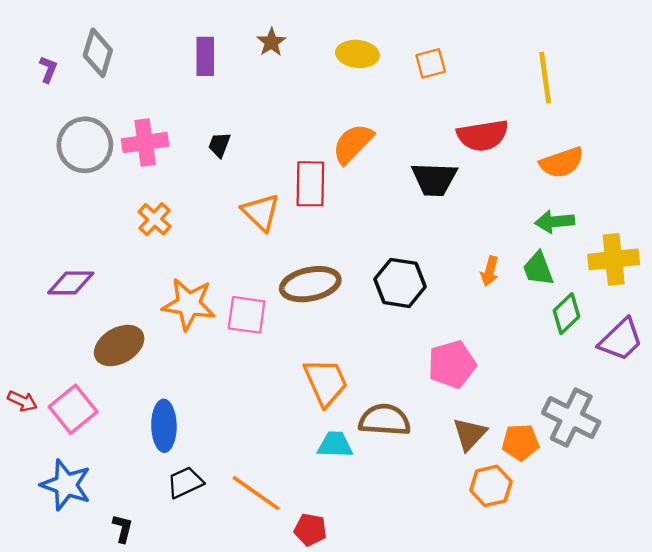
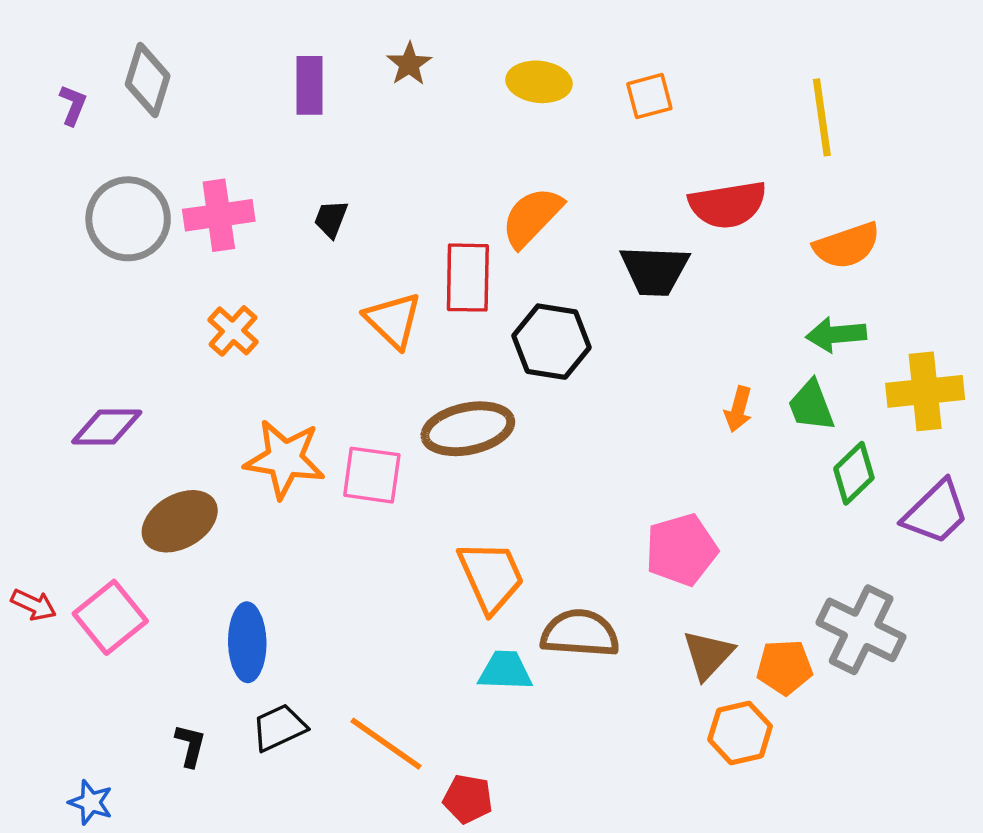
black hexagon: (400, 283) -> (551, 342), moved
blue star: (66, 485) -> (91, 802), moved, size x0.6
black L-shape: (123, 528) -> (190, 745), moved

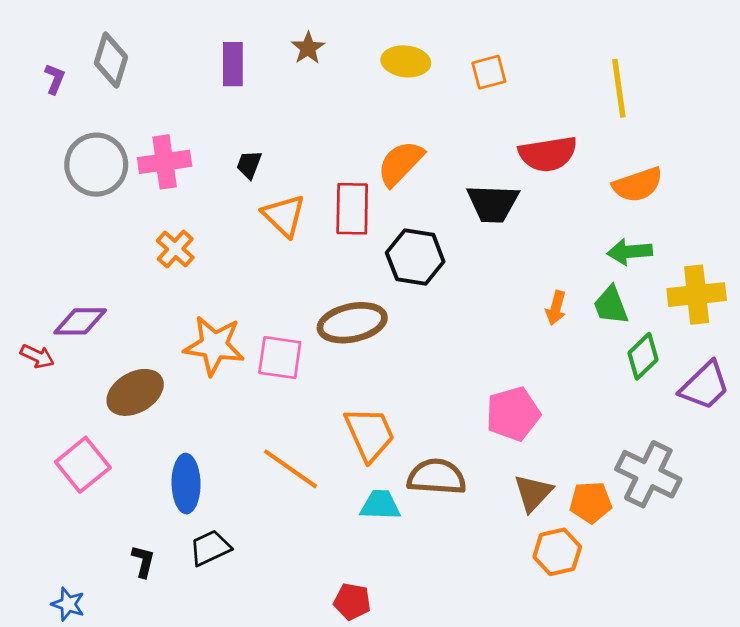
orange triangle: (393, 320) -> (284, 216), moved
red arrow: (34, 605) -> (37, 356), moved
orange line: (386, 744) -> (291, 469), moved

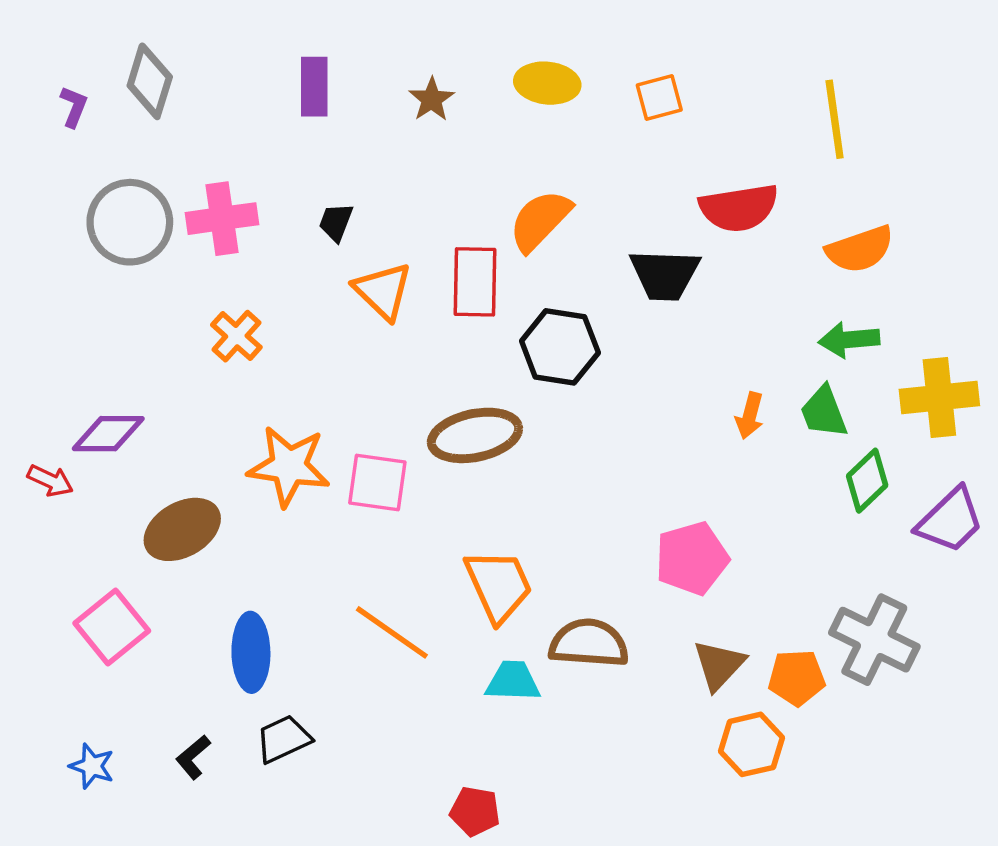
brown star: (308, 48) -> (432, 99), moved
black L-shape: (143, 561) -> (193, 757), turned -144
blue star: (68, 604) -> (92, 766), moved

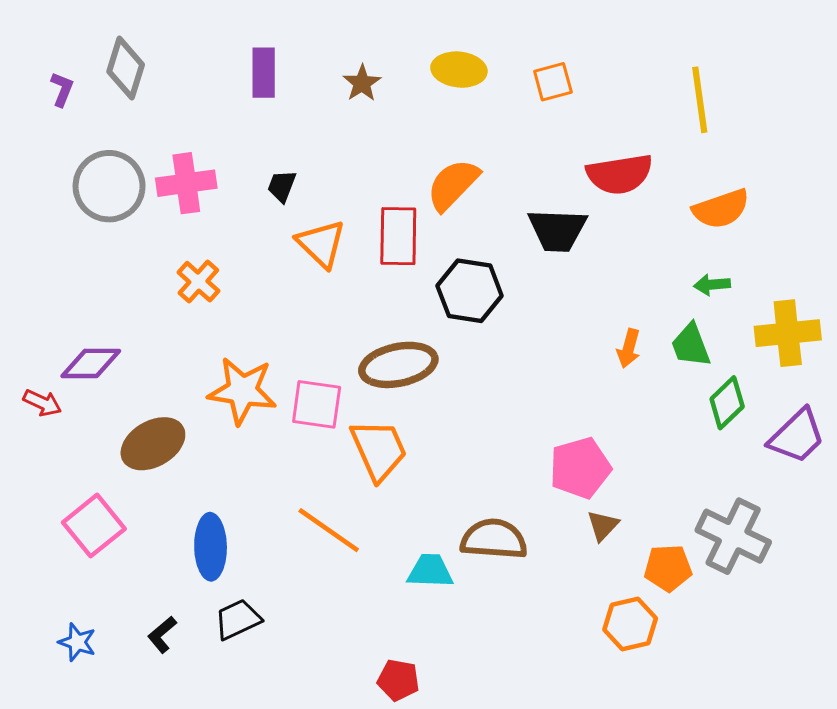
green arrow: (849, 340) -> (712, 285), size x0.7
orange trapezoid: (498, 585) -> (379, 450), moved
brown triangle: (719, 665) -> (603, 526), moved, size x0.7

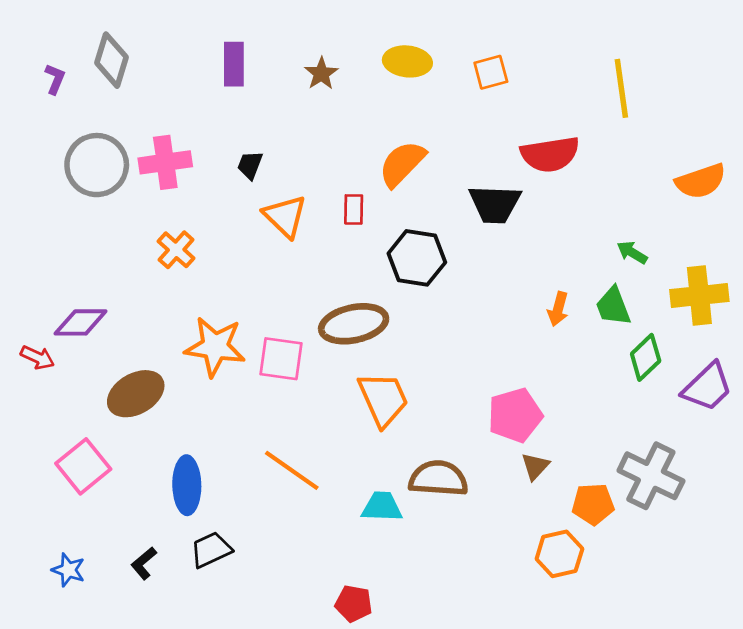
orange semicircle: (721, 209) -> (701, 181), moved
red rectangle: (398, 236) -> (354, 209), size x0.6
green arrow: (712, 285) -> (632, 252), turned 36
orange trapezoid: (379, 450) -> (383, 399), moved

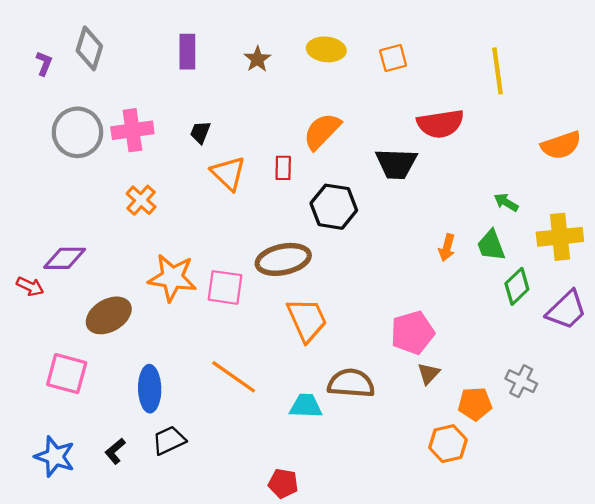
pink square: (83, 466) -> (67, 374), turned -36
gray cross: (651, 476) -> (521, 381), size x0.6
blue star: (68, 570) -> (55, 457), size x1.5

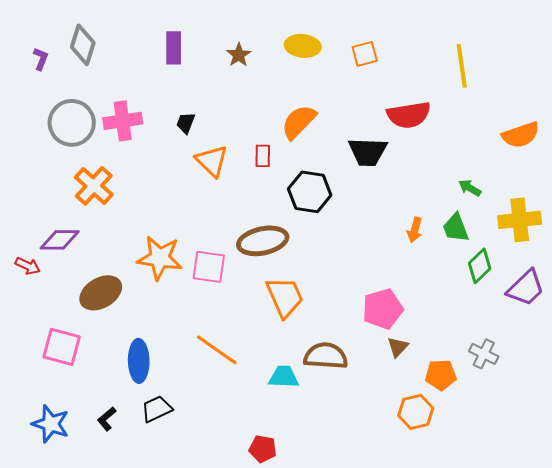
orange cross: (141, 200) -> (94, 186), moved, size x1.4

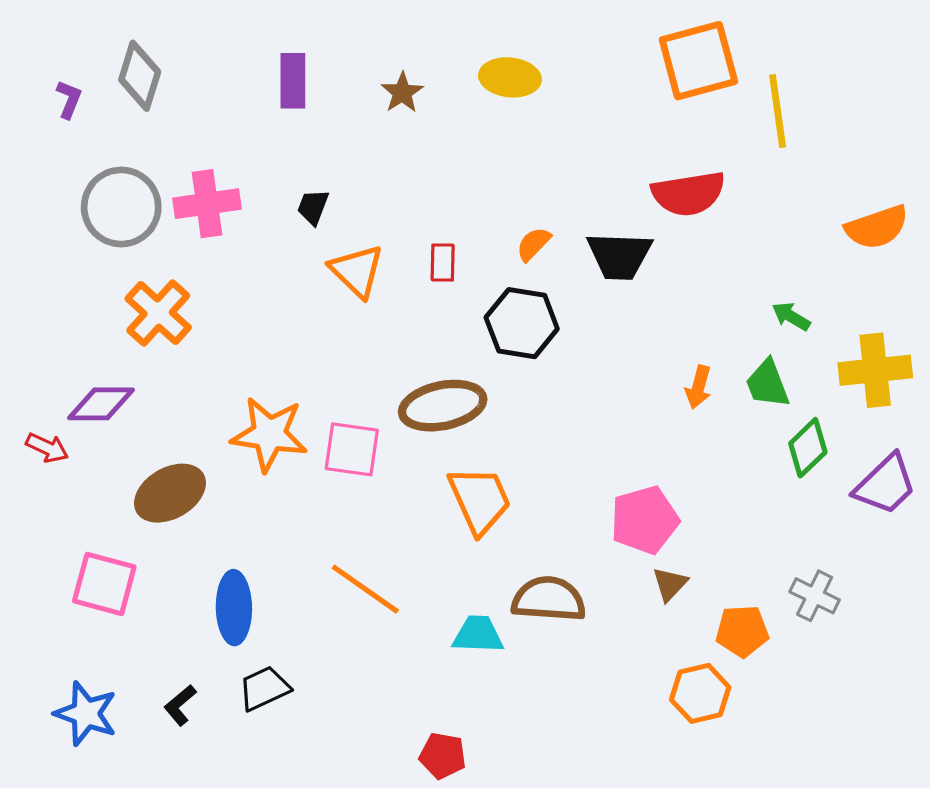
orange square: (365, 54) -> (698, 61), moved, size x1.8
orange semicircle: (299, 122) -> (534, 244), moved, size x0.6

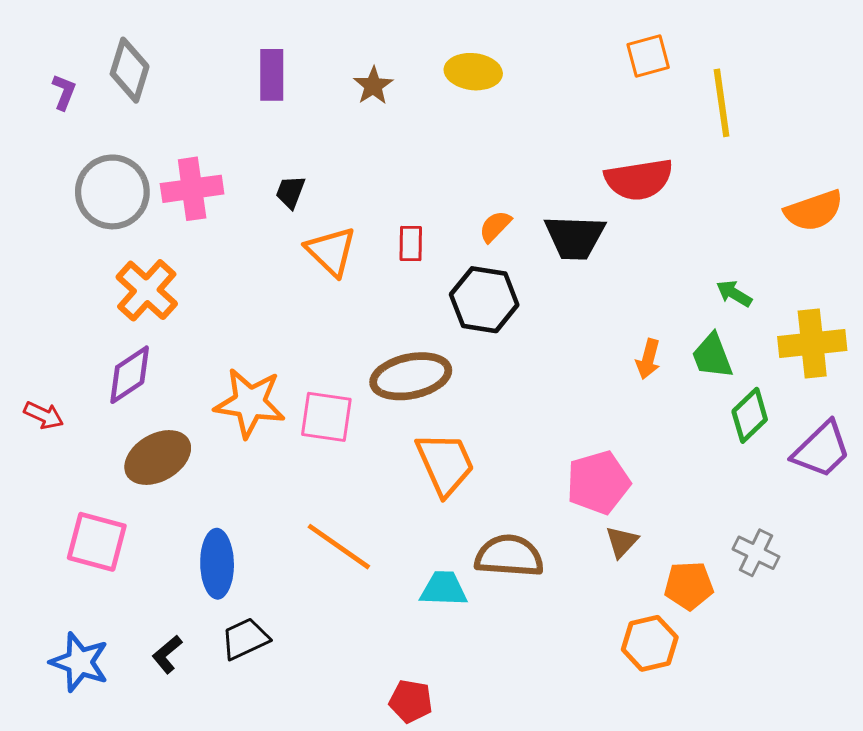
orange square: (698, 61) -> (648, 56), size x0.6
purple diamond: (101, 404) -> (130, 375), moved, turned -34

